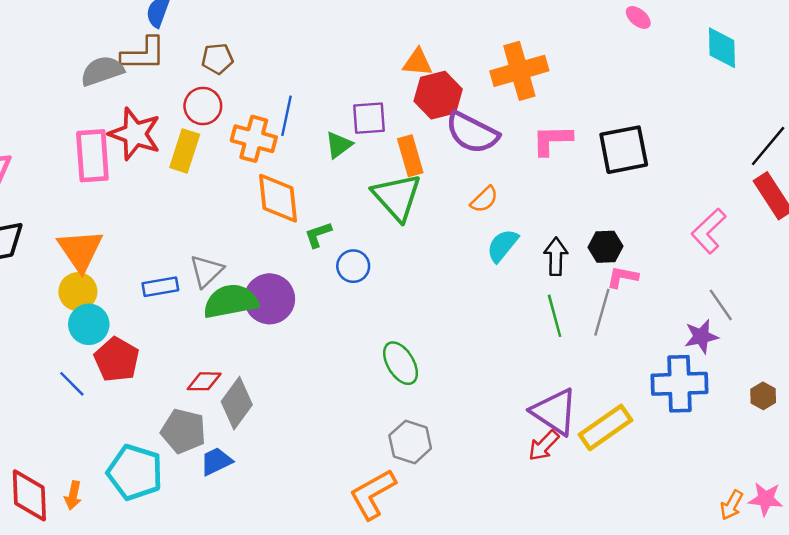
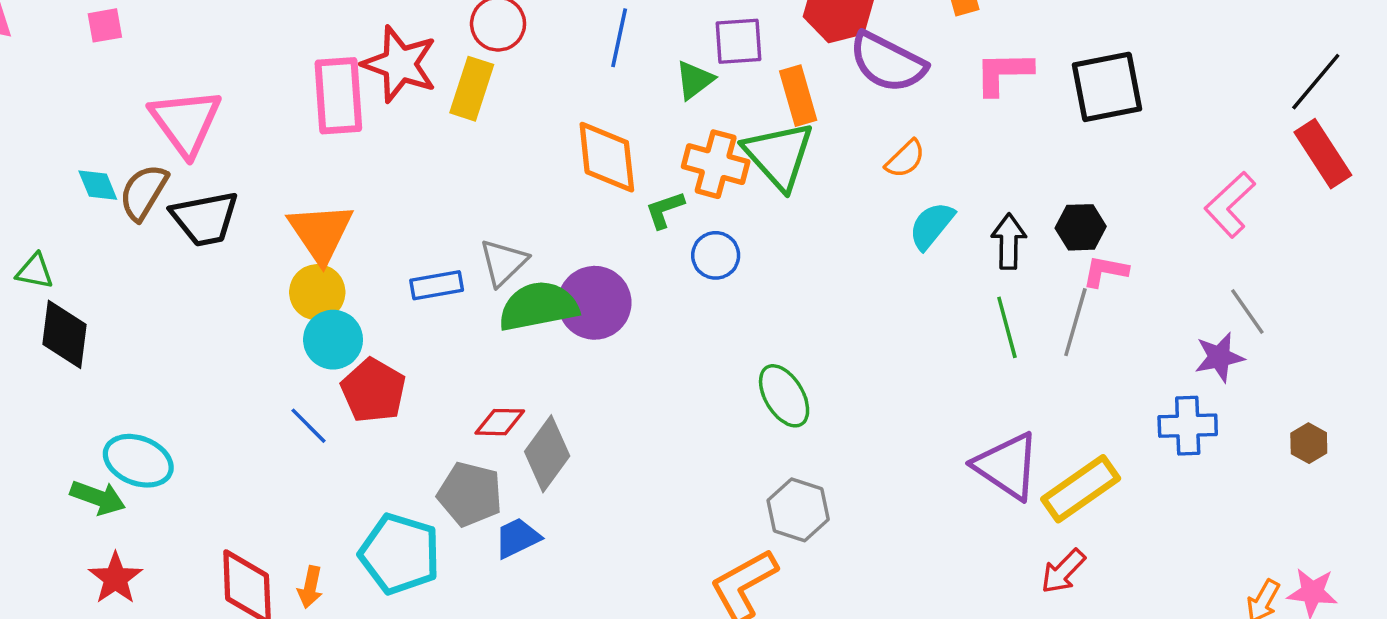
orange cross: (254, 139) -> (716, 164), moved
blue cross: (679, 384) -> (1188, 426), size x0.7
red arrow: (544, 446) -> (1063, 571), moved

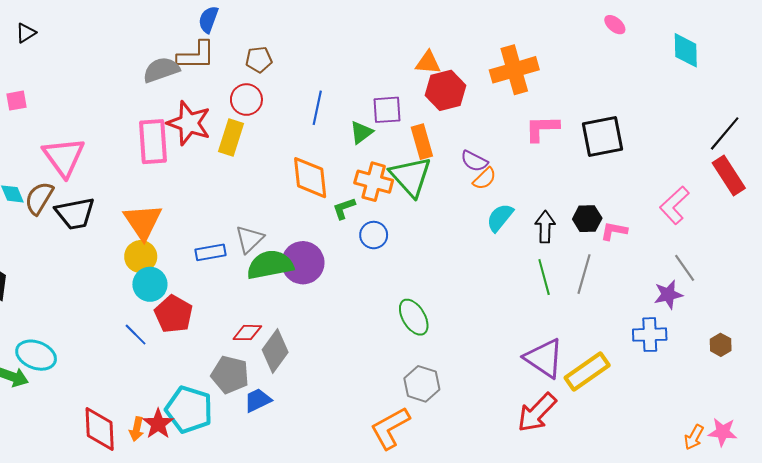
purple semicircle: (888, 62) -> (474, 161), moved, size x0.6
pink L-shape: (1105, 271) -> (614, 231), moved
red arrow: (1063, 571) -> (537, 413), moved, size x1.5
red star: (115, 578) -> (158, 424), moved

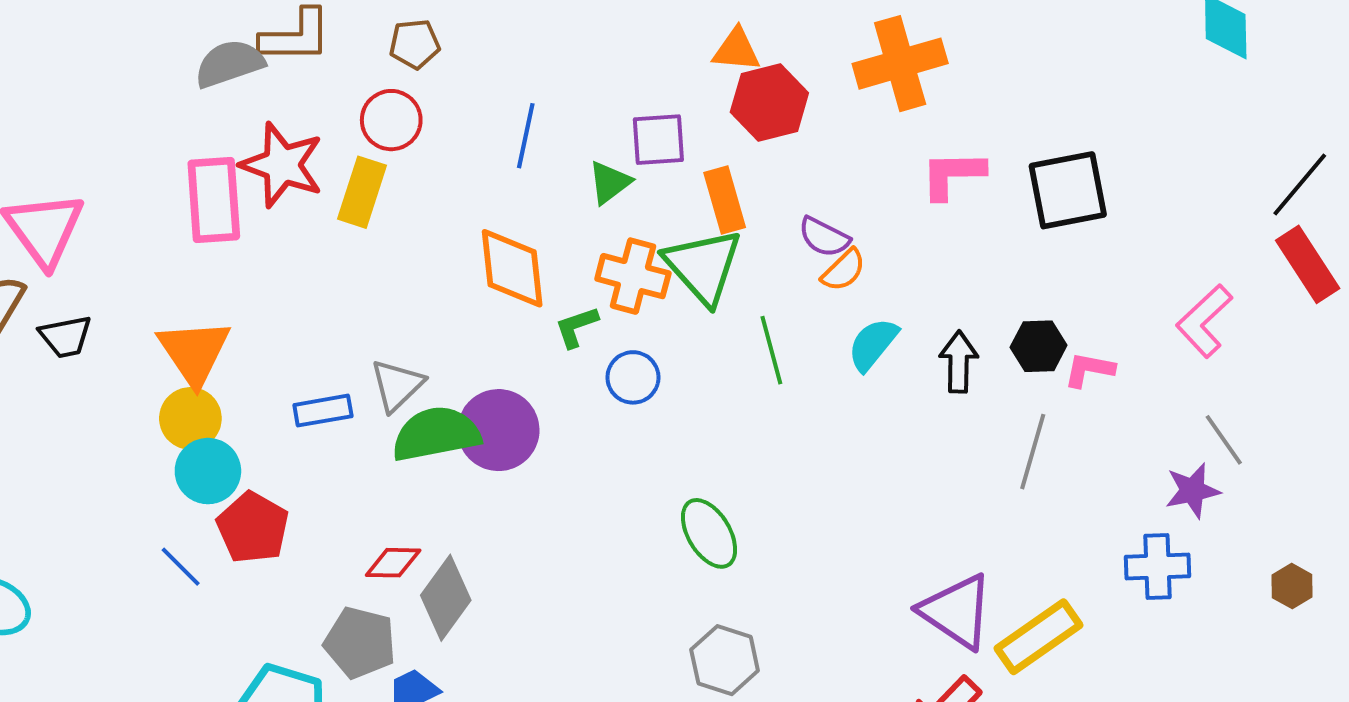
black trapezoid: (75, 213) -> (66, 336), size x0.7
green line: (544, 277) -> (771, 350), moved

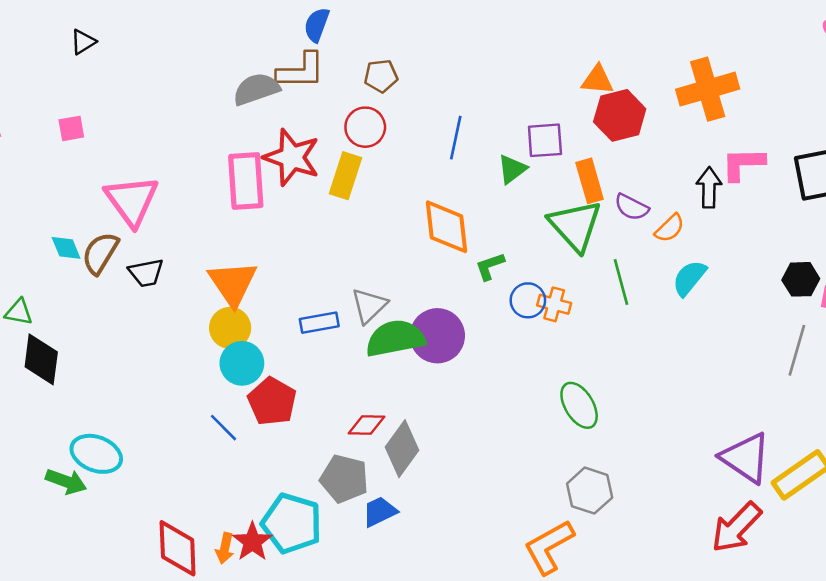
purple semicircle: (824, 237) -> (632, 207), moved
orange cross: (633, 276) -> (554, 304), moved, size x0.7
black arrow: (959, 362) -> (709, 188), moved

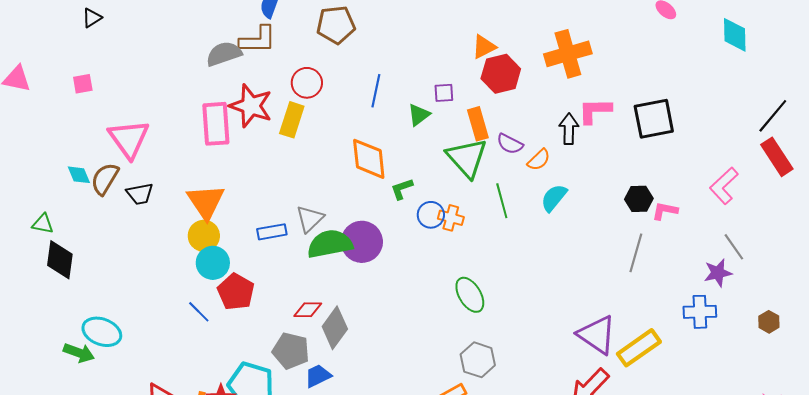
brown pentagon: (381, 76) -> (336, 25), moved, size x1.5
orange triangle: (597, 80) -> (484, 47), turned -32
purple square: (545, 140) -> (444, 93), size x0.7

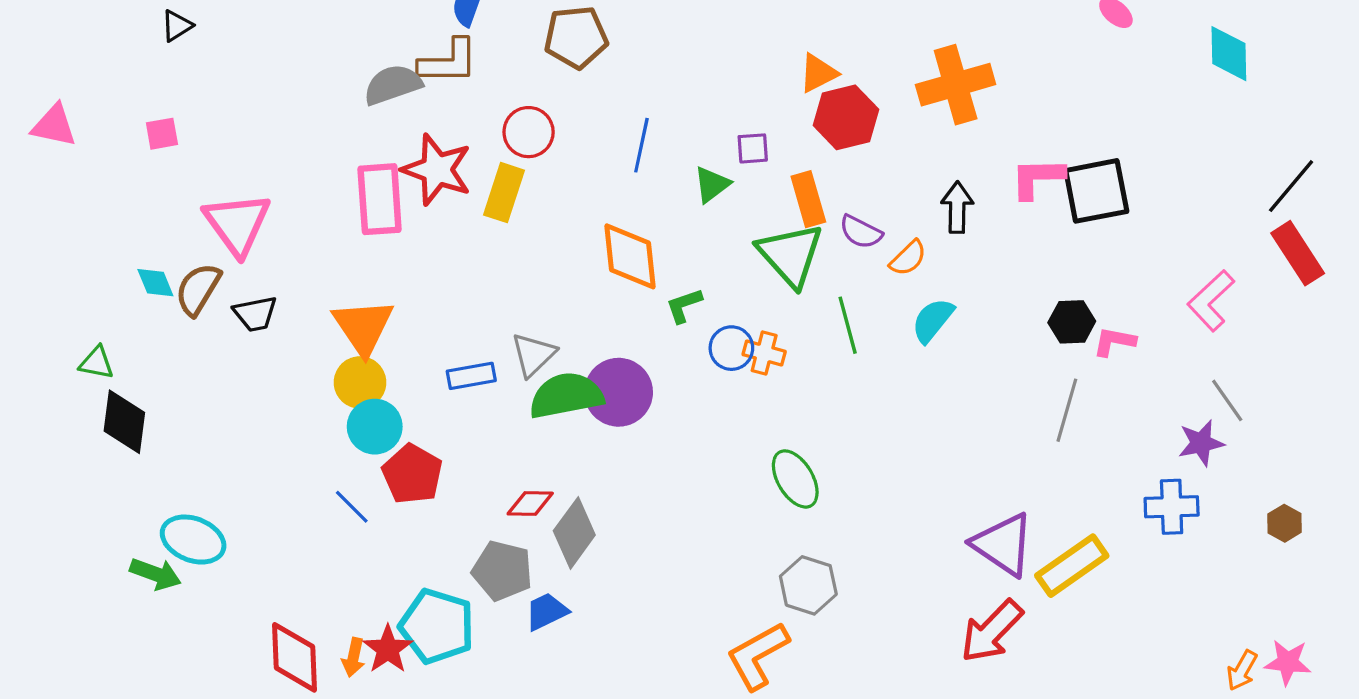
pink L-shape: (595, 111) -> (1037, 178), moved

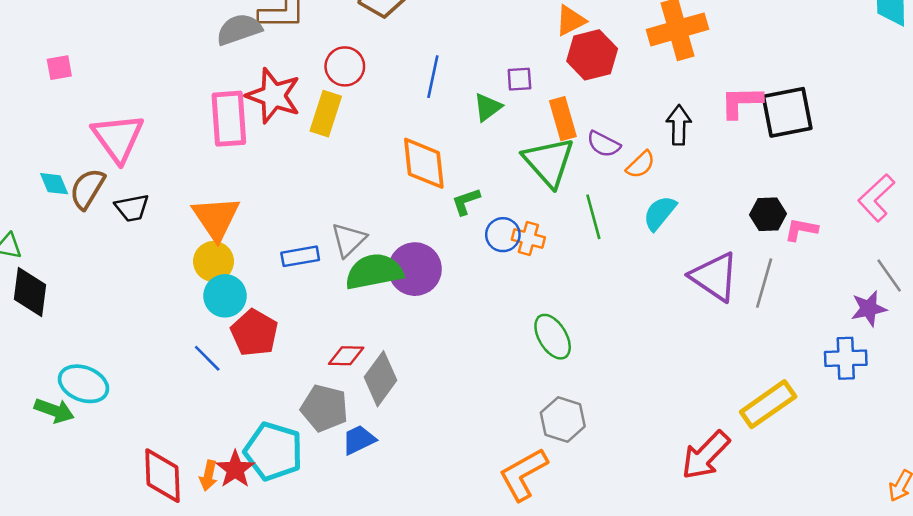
purple triangle: (1003, 544) -> (714, 277), moved

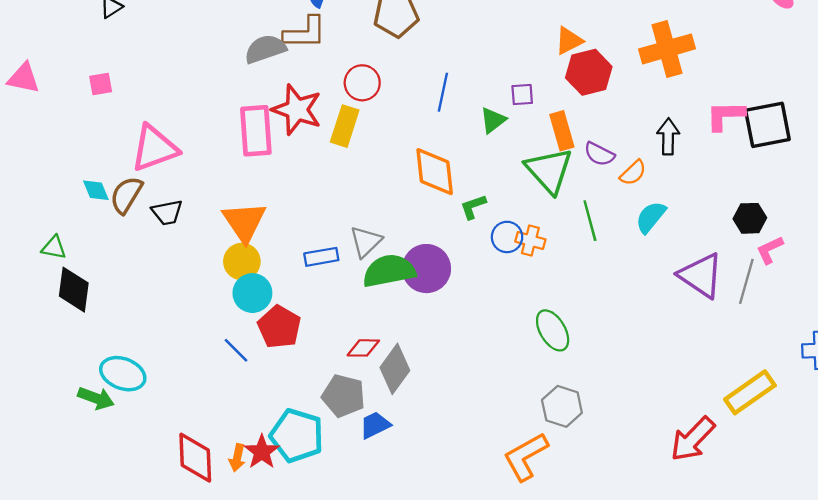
pink triangle: (118, 138) -> (154, 148), turned 46
pink L-shape: (801, 230) -> (770, 250), moved, turned -36

